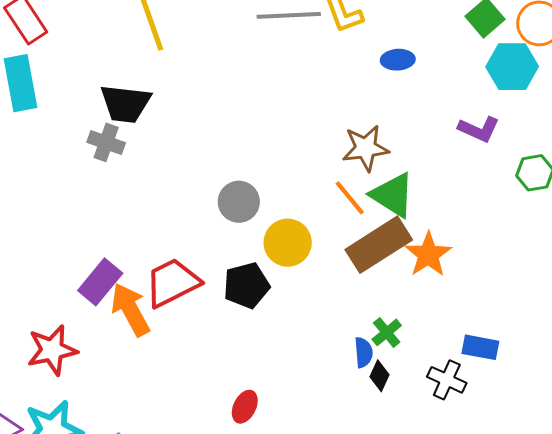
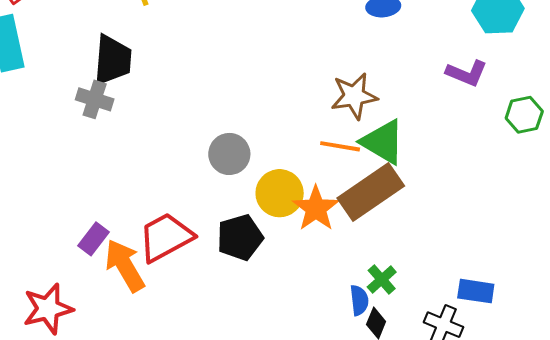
black trapezoid: (125, 104) -> (113, 60), turned -90
orange line: (350, 198) -> (340, 146), turned -39
orange star: (428, 255) -> (316, 208), moved
purple rectangle: (100, 282) -> (94, 239), size x0.7

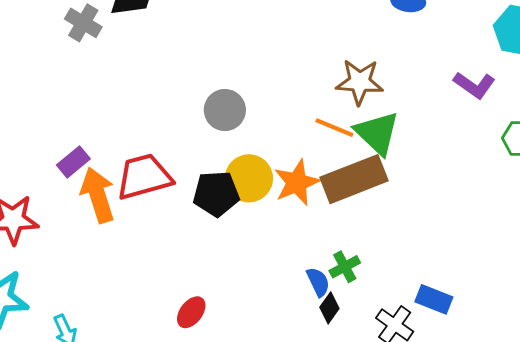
gray cross: (95, 99) -> (83, 23), moved
yellow circle: (280, 193) -> (249, 178), moved
blue semicircle: (359, 300) -> (318, 282), turned -32

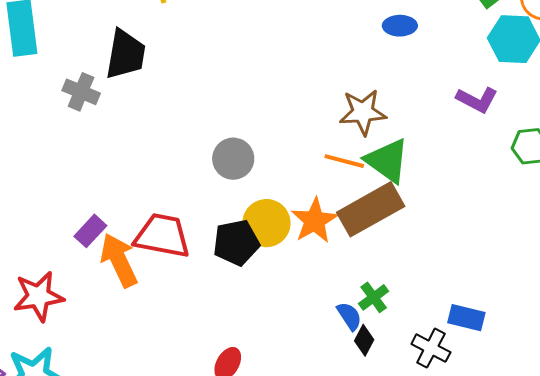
red trapezoid: (144, 177) -> (162, 236), turned 34

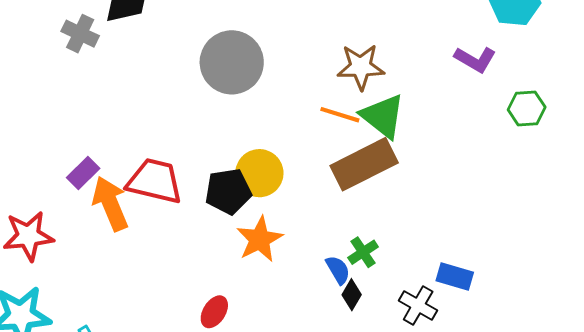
gray circle: (233, 159) -> (232, 62), moved, size x1.5
orange star: (314, 221) -> (260, 239), moved

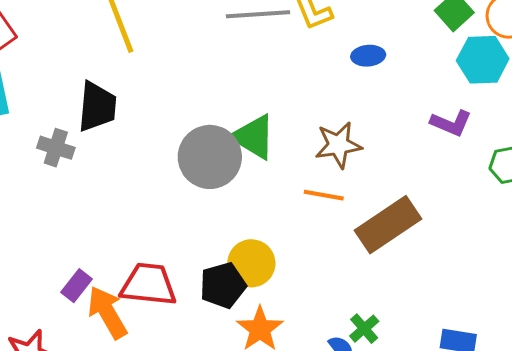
green triangle: (383, 116) -> (254, 137), moved
brown rectangle: (364, 164) -> (388, 225), moved

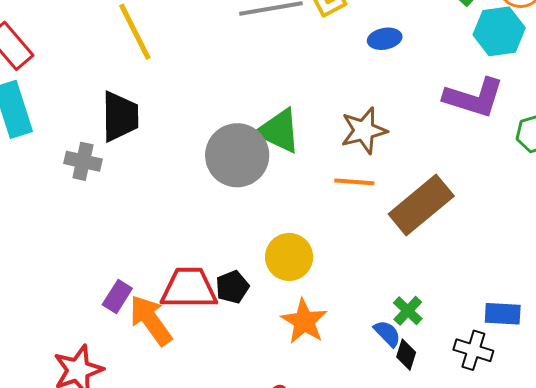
purple L-shape: (451, 123) -> (474, 98), size x1.5
black pentagon: (223, 285) -> (232, 287), moved, size x0.7

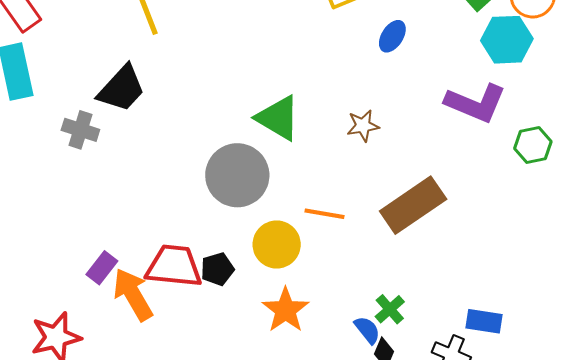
blue ellipse: (385, 39) -> (392, 36), turned -52
black trapezoid: (120, 116) -> (122, 89), turned 38
brown star: (364, 131) -> (363, 126), size x0.7
gray circle: (237, 155) -> (237, 175), moved
orange line: (354, 182) -> (324, 214), moved

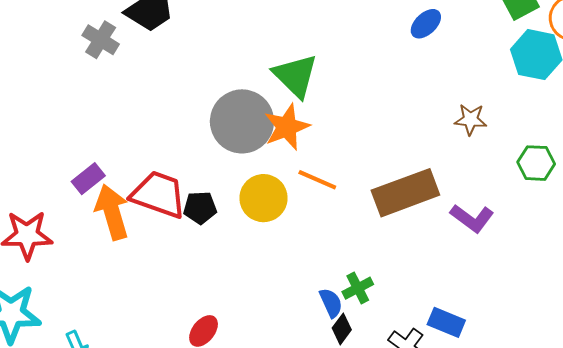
purple L-shape: (476, 103) -> (472, 218), moved, size x0.7
brown star: (363, 126) -> (471, 120), moved
orange star: (286, 310) -> (287, 127), moved

